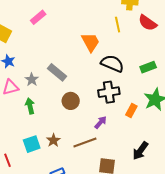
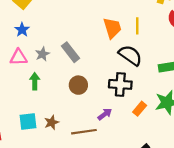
yellow line: (118, 25) -> (137, 26), moved

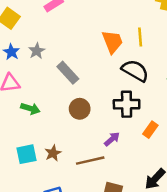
gray star: (42, 54) -> (37, 51), moved
green arrow: (35, 81) -> (30, 109), turned 112

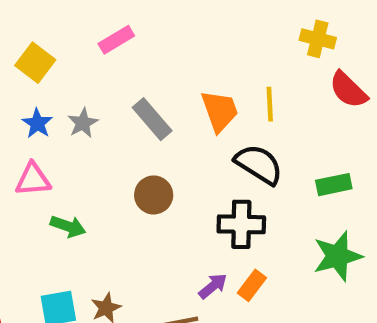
gray rectangle: (68, 73) -> (152, 119), moved
brown circle: (80, 109) -> (154, 195), moved
orange rectangle: (150, 130) -> (252, 285), moved

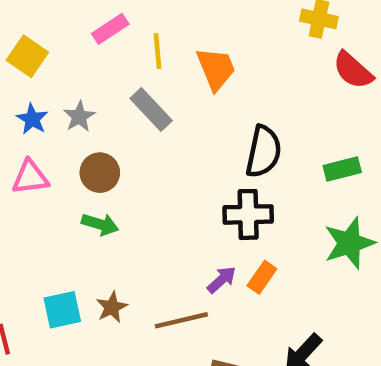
yellow line: (270, 104) -> (158, 51), moved
orange trapezoid: (220, 111) -> (216, 69), moved
black semicircle: (259, 164) -> (264, 152), turned 72
brown circle: (154, 195) -> (100, 173), moved
green arrow: (68, 226) -> (100, 224), moved

